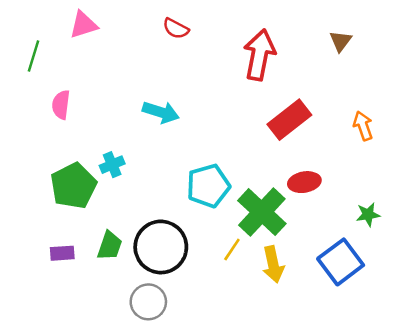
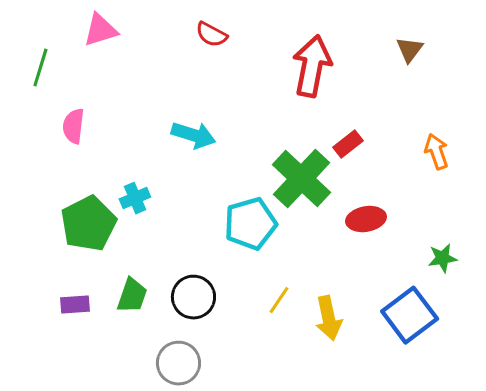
red rectangle: (289, 120) -> (348, 144), size x0.6
green cross: (262, 212) -> (302, 179), moved
black circle: (161, 247) -> (193, 297), size x0.7

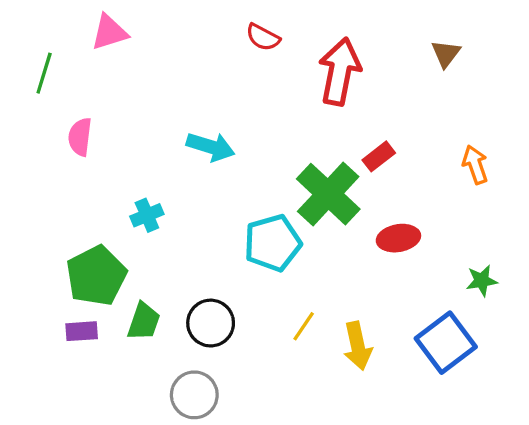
red semicircle: (211, 34) -> (263, 37), moved
green pentagon: (88, 224) -> (96, 276), moved

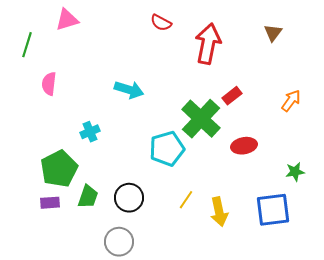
orange arrow: (475, 165) -> (291, 101), turned 55
blue square: (446, 343) -> (273, 210), turned 30

